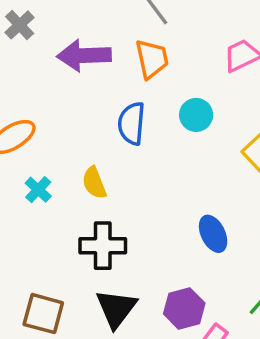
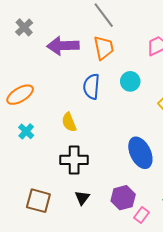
cyan cross: (38, 190) -> (26, 131), moved
blue ellipse: (213, 234) -> (140, 153), size x1.4
black triangle: (116, 308) -> (82, 198), size x0.6

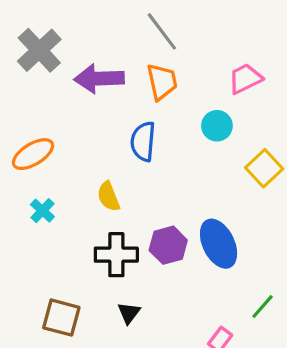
gray cross: (24, 27) -> (39, 50), size x1.6
cyan circle: (130, 81) -> (217, 126), moved
purple hexagon: (123, 198) -> (168, 245), moved

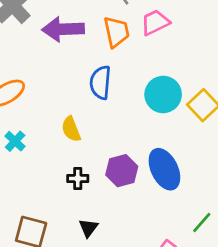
pink trapezoid: (245, 79) -> (155, 22), moved
cyan circle: (217, 126) -> (163, 94), moved, size x1.4
black cross: (116, 255) -> (78, 179), size x0.6

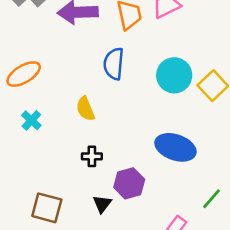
blue ellipse: (164, 169) -> (175, 147), turned -45
purple hexagon: (122, 171) -> (129, 183), moved

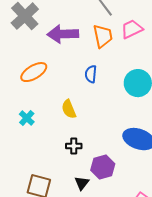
blue semicircle: (114, 64) -> (91, 74), size x0.7
orange ellipse: (24, 74) -> (34, 72), moved

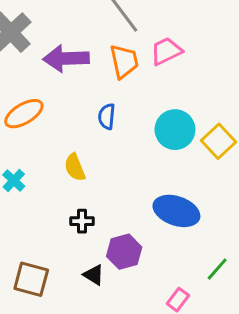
black triangle: (82, 183) -> (94, 275), turned -35

